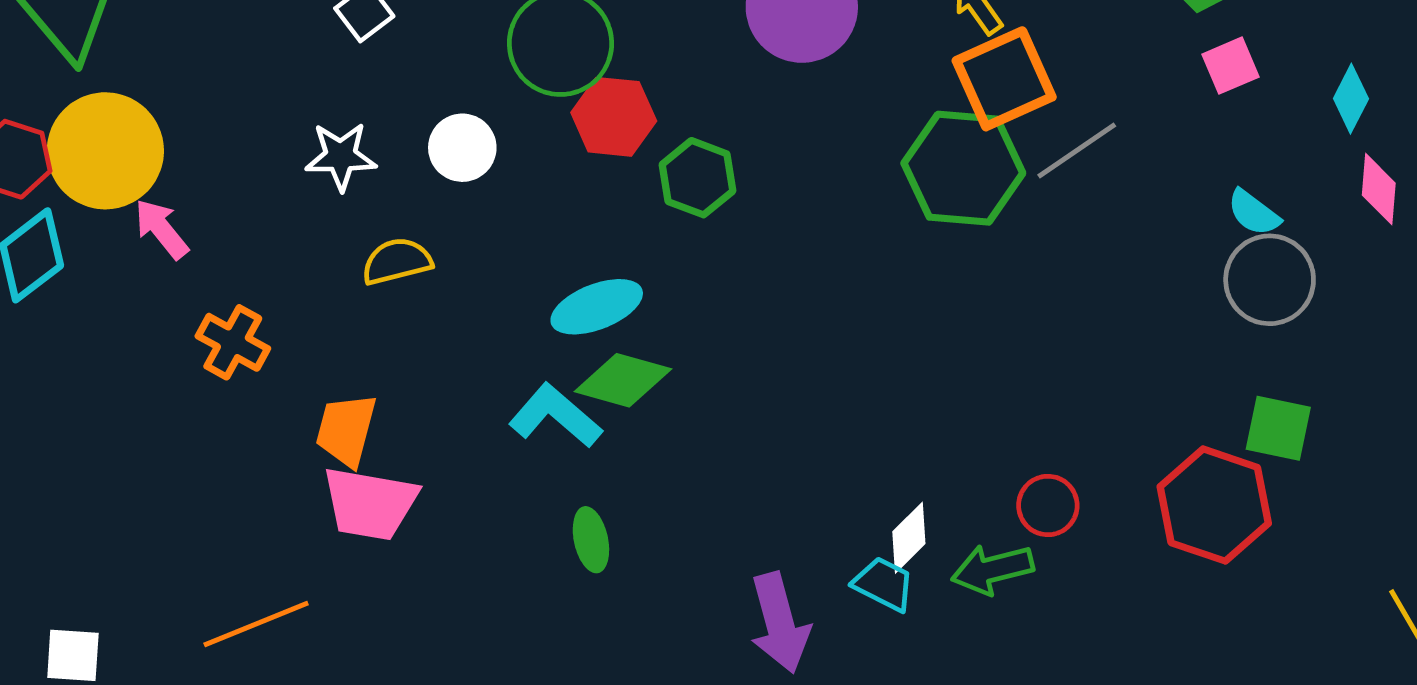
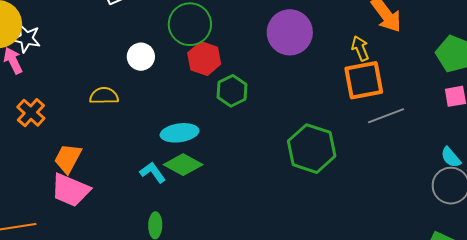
white star: (341, 156) -> (26, 38), moved
green hexagon: (963, 168) -> (312, 149), moved
cyan L-shape: (555, 416) -> (153, 172), size x0.7

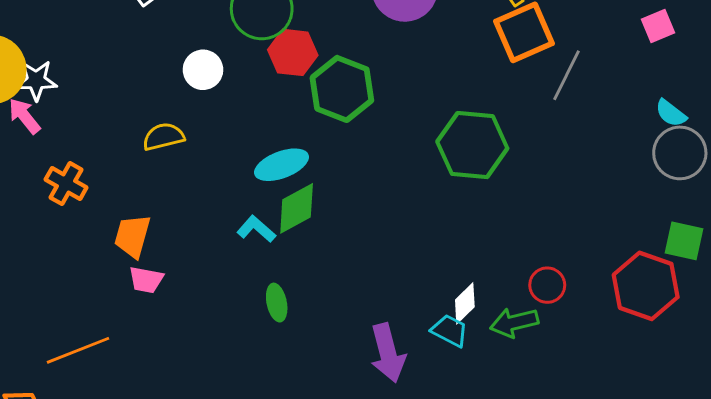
green hexagon: (232, 91) -> (342, 89), size x1.4
gray line: (386, 116) -> (567, 75), turned -30
green diamond: (183, 165) -> (297, 208), turned -45
pink trapezoid: (70, 190) -> (146, 280), size x0.6

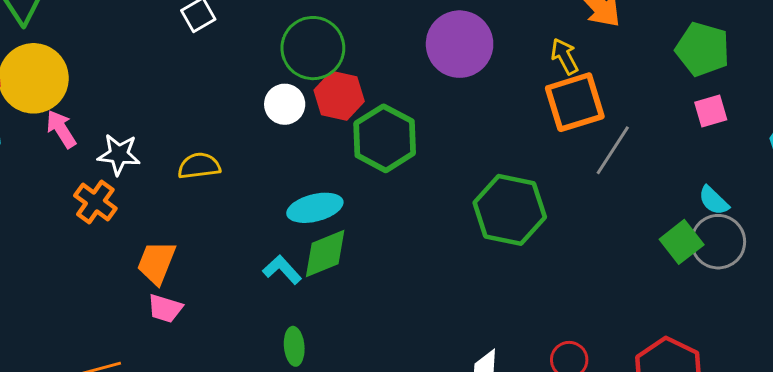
white circle: (203, 70) -> (285, 104), moved
white star: (36, 80) -> (119, 154), moved
green square: (684, 241) -> (682, 242), moved, turned 33

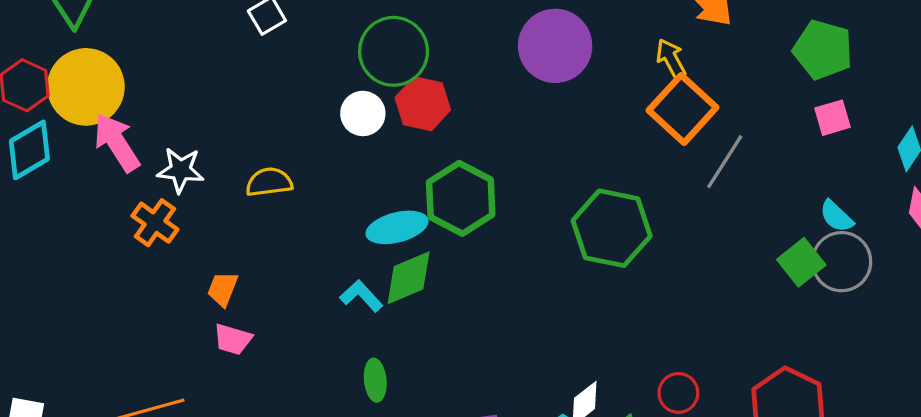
orange square: (575, 102) -> (683, 109), turned -30
pink arrow: (61, 129) -> (117, 143), size x1.4
green hexagon: (385, 138) -> (461, 198), moved
orange trapezoid: (156, 263) -> (223, 289), size x0.7

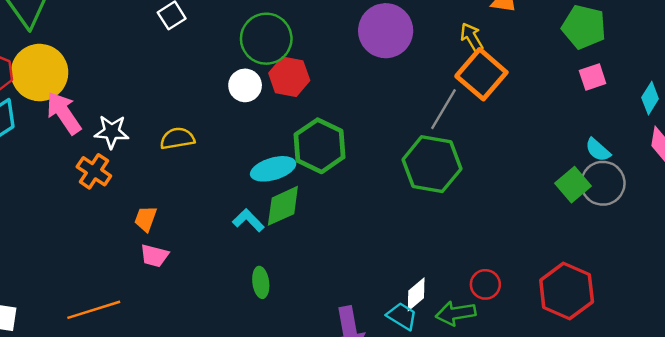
gray line: (725, 162) -> (443, 109), moved

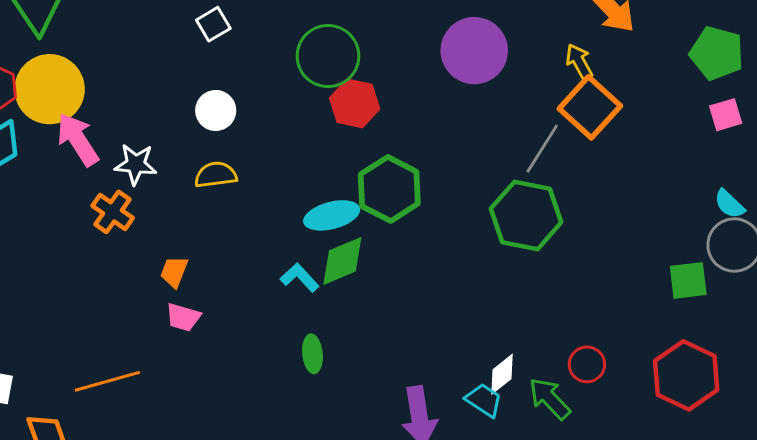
white circle: (245, 85) -> (216, 110), moved
green square: (573, 185) -> (688, 280), moved, turned 32
green arrow: (456, 313) -> (550, 399), turned 54

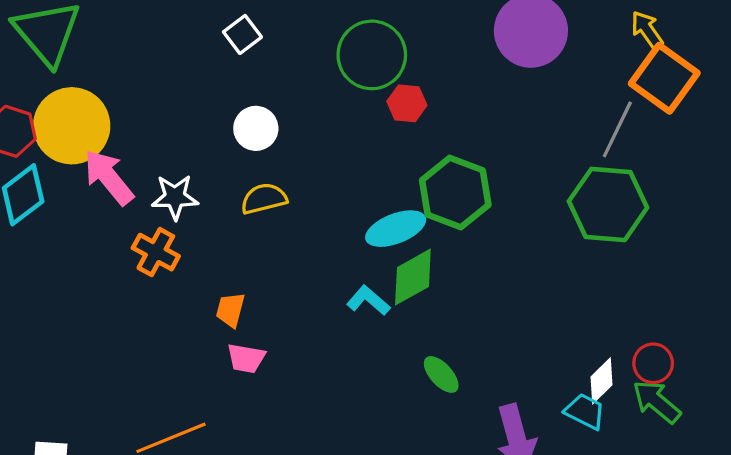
red hexagon: (355, 103) -> (407, 103), size x0.7
green ellipse: (312, 354) -> (441, 374), moved, turned -30
red circle: (587, 364) -> (653, 363), moved

